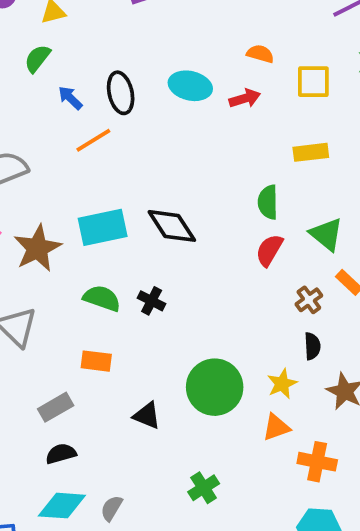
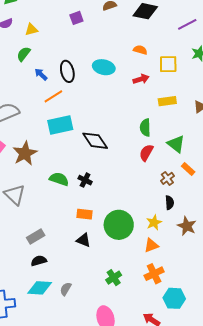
red arrow: (245, 98) -> (141, 79), moved
cyan rectangle: (103, 227) -> (60, 125), moved
orange rectangle: (96, 361) -> (84, 214), moved
orange cross: (317, 462) -> (154, 274), moved, turned -36

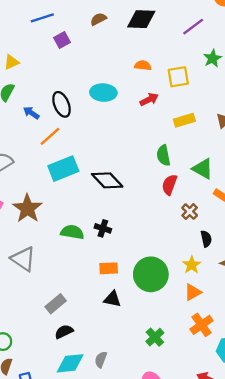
brown cross: (167, 178) -> (190, 212), moved

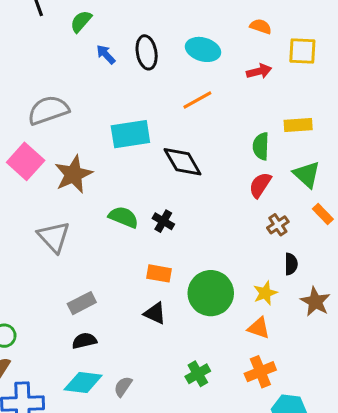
yellow rectangle: (184, 120) -> (298, 125), moved
orange line: (50, 136) -> (197, 100), moved
orange triangle: (193, 292) -> (259, 328), turned 36

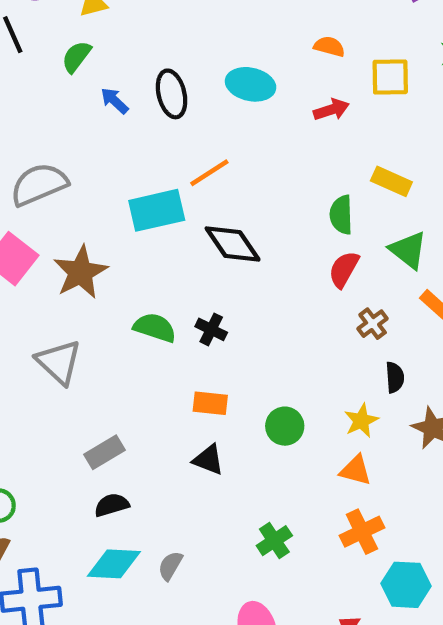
orange line: (197, 100) -> (209, 173), moved
yellow rectangle: (298, 125) -> (391, 181), turned 32
green circle: (211, 293) -> (285, 426), size x0.6

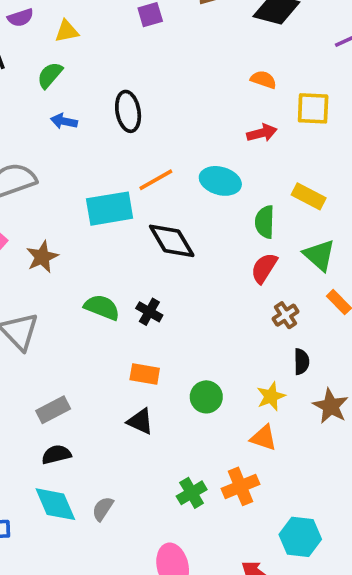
cyan ellipse: (251, 84) -> (220, 181), moved
blue arrow: (115, 101) -> (64, 121), moved, turned -35
brown star: (80, 272) -> (42, 257), size x0.7
orange cross: (362, 532) -> (240, 486), moved
cyan diamond: (114, 564) -> (55, 504), turned 60

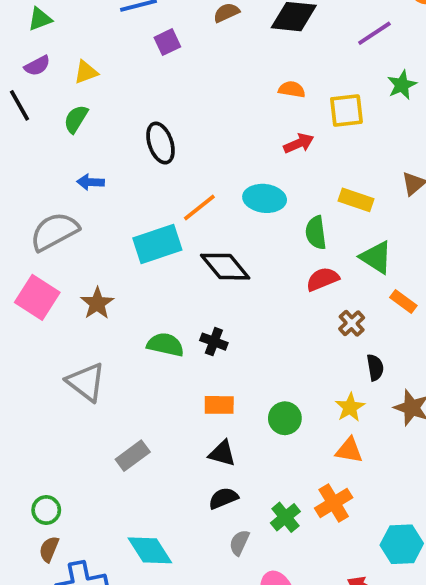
blue arrow: (64, 121) -> (90, 182), moved
red semicircle: (264, 268) -> (323, 279), turned 44
black semicircle: (56, 454) -> (223, 498), moved
gray semicircle: (103, 509) -> (239, 543), moved

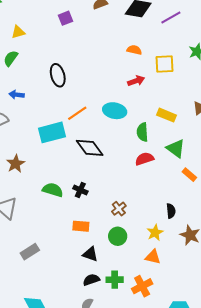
purple line: (374, 33) -> (171, 17), moved
brown cross: (352, 323) -> (119, 209), moved
black triangle: (222, 453) -> (90, 254), moved
black semicircle: (223, 498) -> (91, 280), moved
green cross: (285, 517) -> (115, 280), moved, turned 35

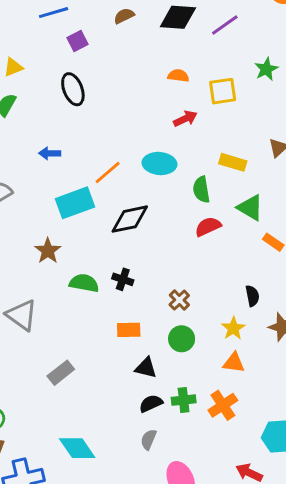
black ellipse: (58, 75) -> (73, 89), moved
blue arrow: (16, 95) -> (50, 153), moved
black diamond: (90, 148) -> (130, 219), turned -60
brown star: (16, 164) -> (48, 251), moved

